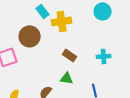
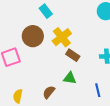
yellow cross: (62, 21) -> (62, 37), moved, turned -30

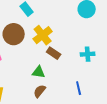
green triangle: (70, 78) -> (39, 72), moved
brown semicircle: (49, 92) -> (40, 91), moved

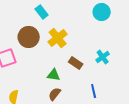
brown rectangle: (54, 53) -> (76, 63), moved
cyan cross: (88, 54) -> (103, 57), turned -32

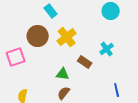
cyan cross: (103, 57) -> (107, 49), moved
blue line: (94, 91) -> (117, 90), moved

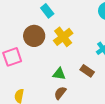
brown rectangle: (85, 62) -> (87, 71), moved

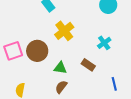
brown circle: (34, 36) -> (37, 51), moved

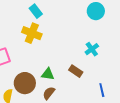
yellow cross: (64, 31) -> (32, 33), moved, turned -30
brown circle: (37, 51) -> (25, 83), moved

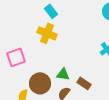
brown rectangle: (76, 71) -> (84, 83), moved

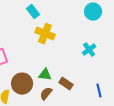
yellow cross: (47, 33) -> (45, 34), moved

